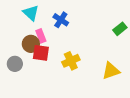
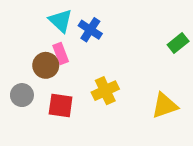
cyan triangle: (31, 13) -> (61, 21), moved
red square: (41, 53) -> (61, 105), moved

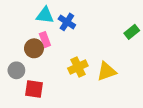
cyan triangle: (61, 21) -> (45, 15), turned -36
red square: (61, 105) -> (34, 89), moved
yellow triangle: (165, 105) -> (106, 71), moved

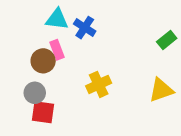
gray circle: (16, 70) -> (35, 93), moved
yellow triangle: (106, 71) -> (161, 90), moved

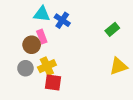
green rectangle: (167, 40) -> (112, 29), moved
yellow cross: (99, 84) -> (47, 66), moved
red square: (43, 112) -> (53, 83), moved

